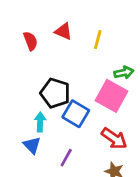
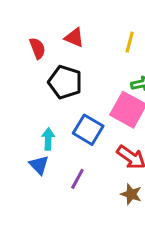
yellow line: (98, 40) -> (130, 42), moved
black pentagon: (55, 93) -> (65, 82), moved

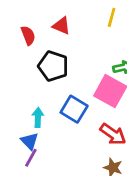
yellow line: (130, 42) -> (112, 17), moved
purple line: (77, 179) -> (31, 158), moved

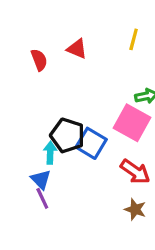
black pentagon: (53, 66) -> (67, 135), moved
purple line: (31, 158) -> (42, 198), turned -54

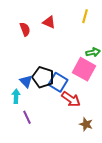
cyan arrow: (50, 153) -> (16, 96), moved
red arrow: (135, 172) -> (71, 99), moved
blue triangle: (41, 179) -> (26, 81), moved

